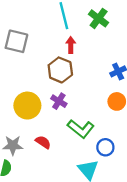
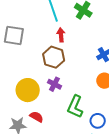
green L-shape: (81, 129) -> (75, 107), turned 80
red semicircle: (43, 142) -> (36, 117), moved

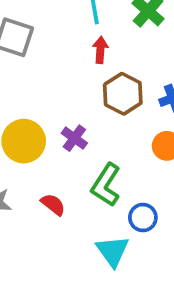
brown hexagon: (54, 57) -> (123, 94), moved
red semicircle: (36, 117) -> (53, 204), moved

